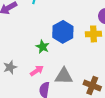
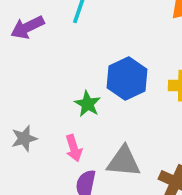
pink arrow: (37, 71) -> (74, 148), turned 104

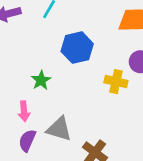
blue hexagon: (127, 78) -> (77, 48), moved

